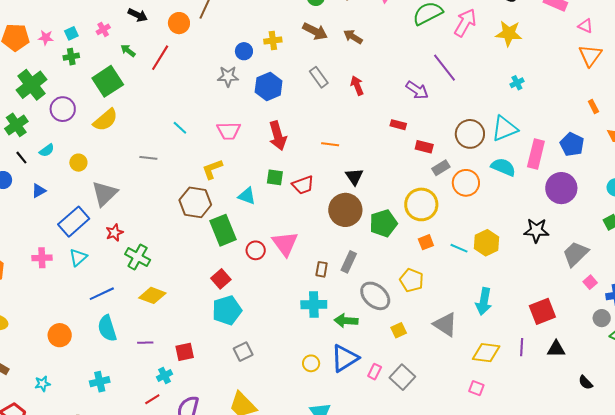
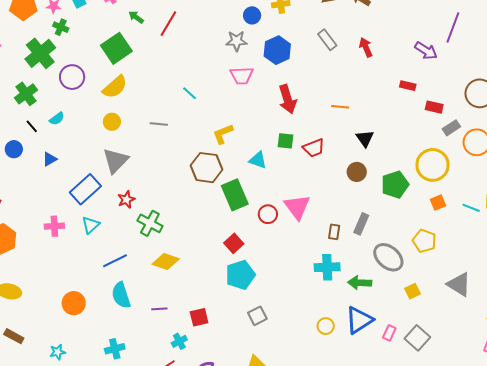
green cross: (71, 57) -> (61, 27), moved, turned 35
purple line: (445, 68) -> (453, 28), turned 60
pink trapezoid: (229, 131) -> (242, 76), moved
yellow circle: (78, 163) -> (112, 122), moved
brown circle: (345, 210) -> (357, 172), size x0.6

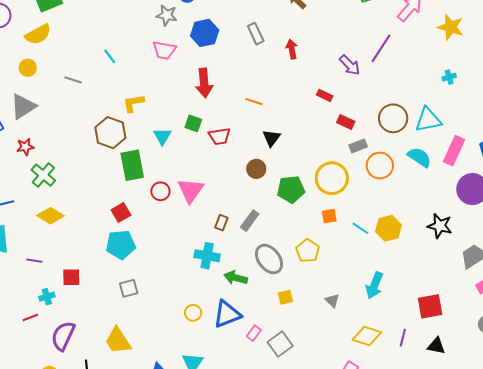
cyan triangle: (258, 160) -> (162, 136), turned 30
gray triangle: (459, 284) -> (332, 301), size x0.6

